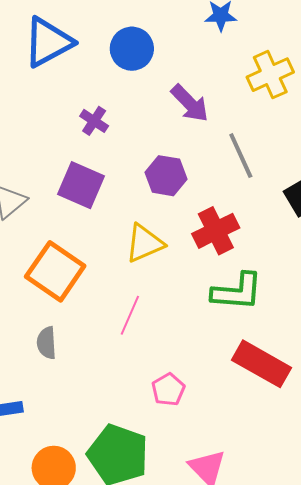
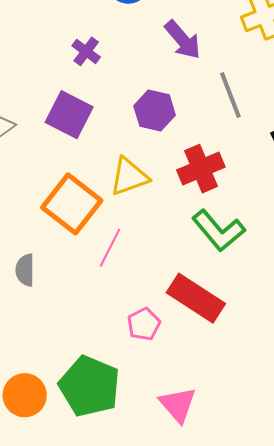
orange square: (55, 271) -> (72, 204), moved
green L-shape: (237, 292) -> (218, 231), turned 42
red rectangle: (262, 364) -> (196, 298), moved

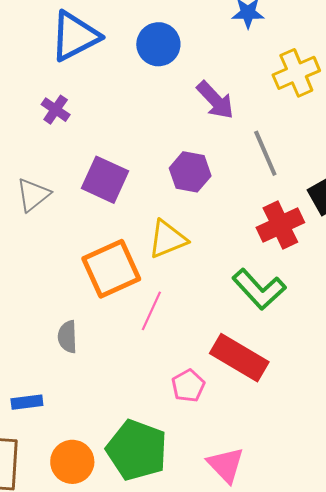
purple cross: (86, 51) -> (56, 110), moved
red cross: (201, 169) -> (280, 225), moved
orange square: (72, 204) -> (111, 269), turned 30

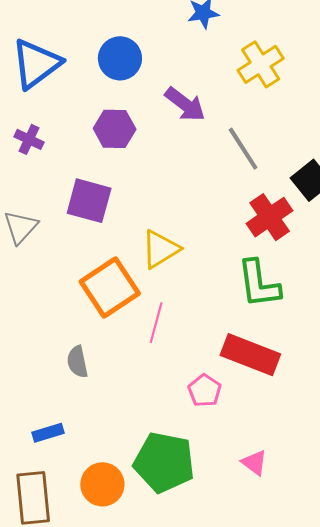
purple hexagon: (190, 172) -> (115, 129), moved
green L-shape: (259, 289) -> (259, 284), turned 44
pink triangle: (226, 465) -> (254, 463), size x0.7

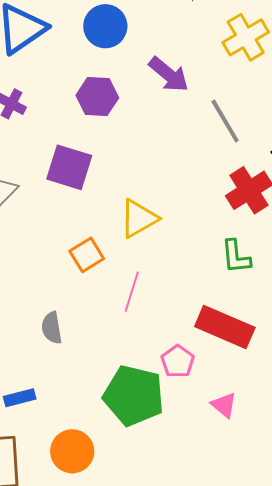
green L-shape: (259, 284) -> (236, 257), size x0.7
orange square: (110, 288) -> (87, 255), size x0.6
green pentagon: (164, 462) -> (134, 396), moved
pink triangle: (254, 463) -> (224, 405), moved

